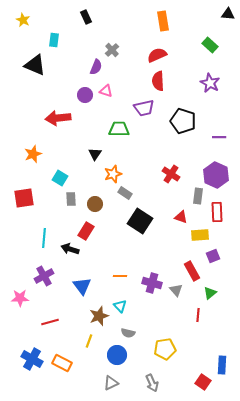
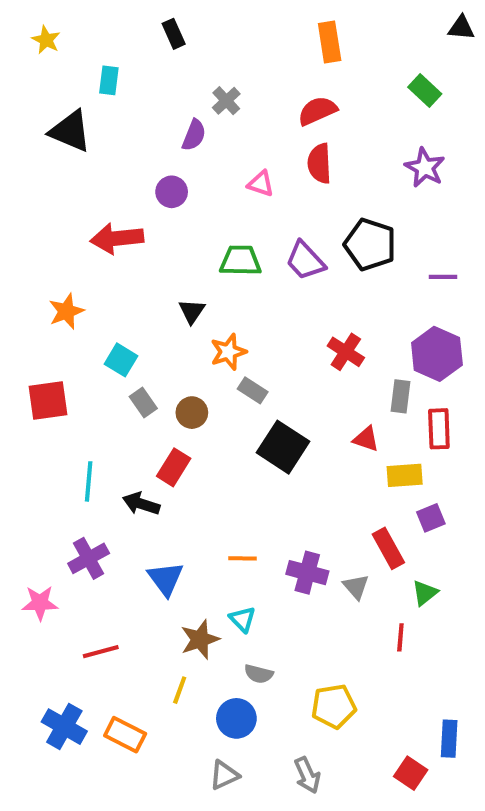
pink triangle: (106, 91) -> (261, 184), moved
purple trapezoid: (144, 108) -> (305, 261), moved, turned 60
gray rectangle: (71, 199) -> (143, 402), turned -32

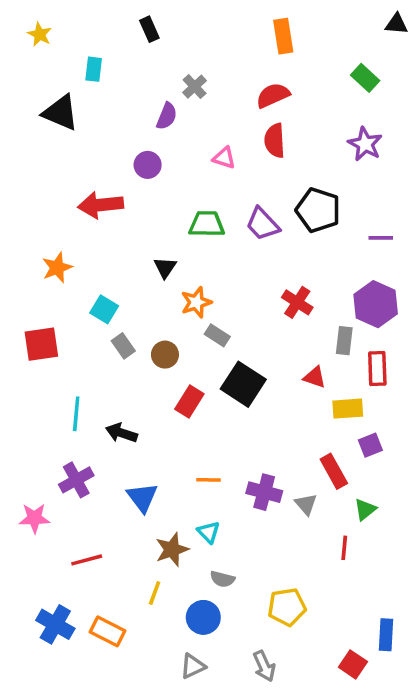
red rectangle: (174, 467) -> (189, 402), moved

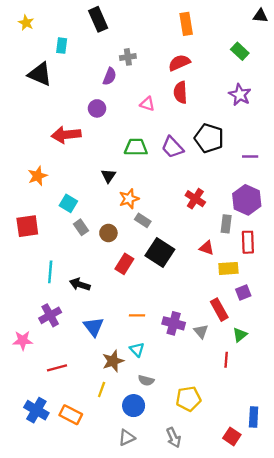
black rectangle: (149, 29) -> (98, 19), size x1.5
gray cross: (195, 87) -> (128, 57), turned 35

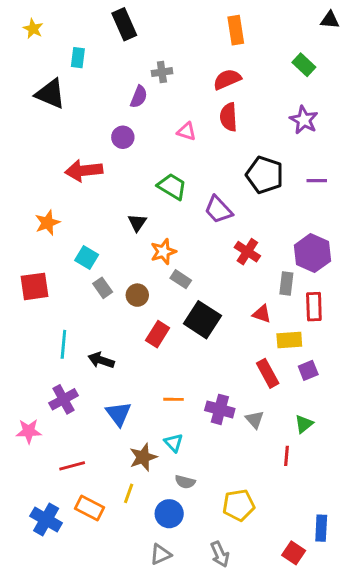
green trapezoid: (136, 147) -> (172, 186), turned 30
purple trapezoid: (172, 147) -> (218, 210), moved
purple line: (250, 156) -> (317, 181), moved
red rectangle: (219, 310) -> (268, 373), moved
orange rectangle: (71, 415) -> (90, 508), moved

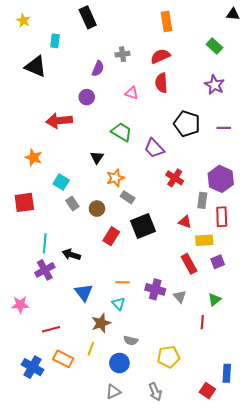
gray cross: (162, 72) -> (122, 54), moved
orange star: (48, 223) -> (34, 157), turned -30
black square: (202, 320) -> (143, 226), turned 35
purple cross: (63, 399) -> (45, 270), moved
cyan triangle: (174, 443) -> (118, 304), moved

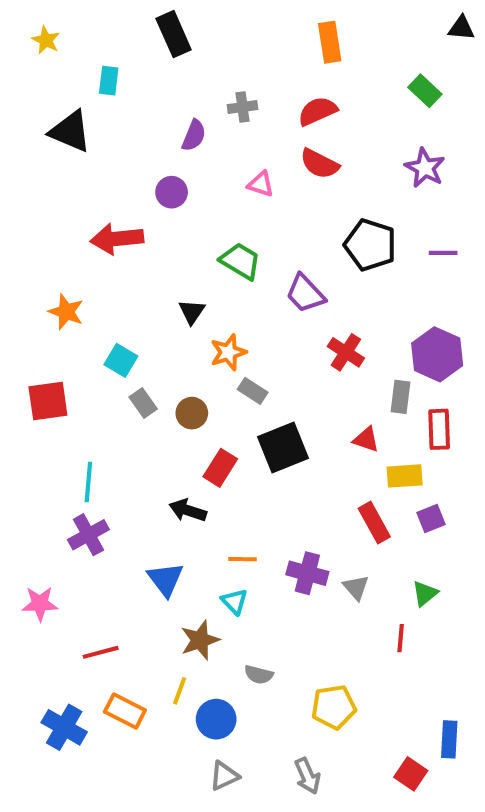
red semicircle: (161, 83) -> (320, 164), turned -60
black arrow: (71, 255) -> (188, 510), moved
blue circle: (119, 363) -> (216, 719), moved

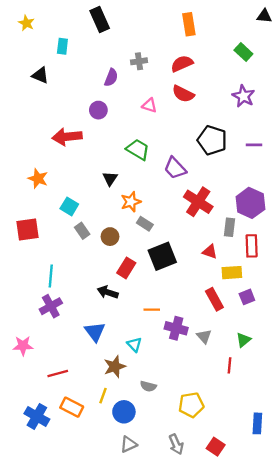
black triangle: (70, 131) -> (40, 75), size x0.7
red cross: (346, 352) -> (198, 202), size x1.4
orange line: (242, 559) -> (152, 310), moved
red square: (411, 774) -> (216, 447), moved

